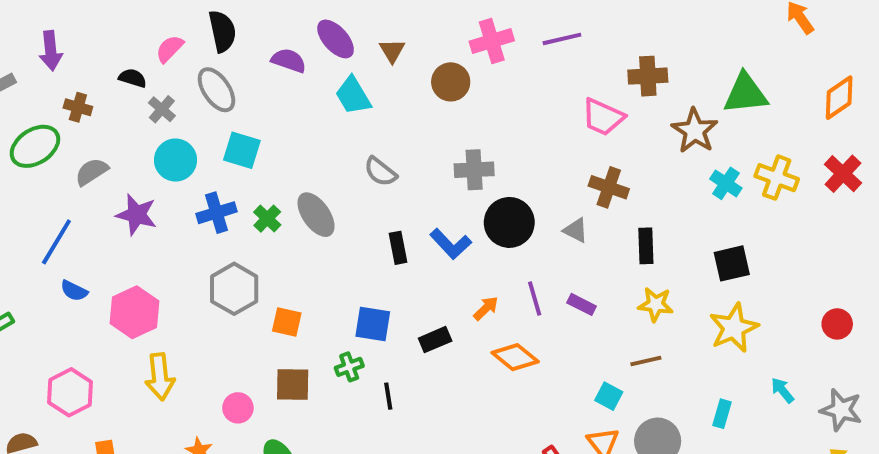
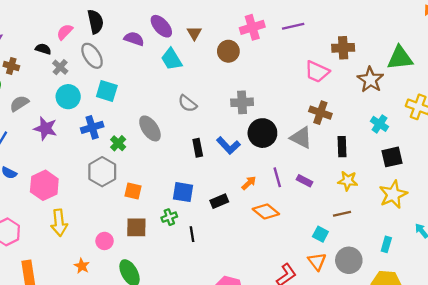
cyan cross: (726, 183) -> (380, 124), moved
green cross: (267, 219) -> (118, 143), moved
gray triangle: (576, 230) -> (301, 138), size x1.5

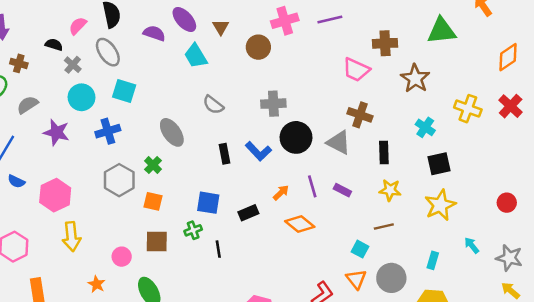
green triangle: (400, 58) -> (442, 31), moved
green cross: (118, 143) -> (153, 165), moved

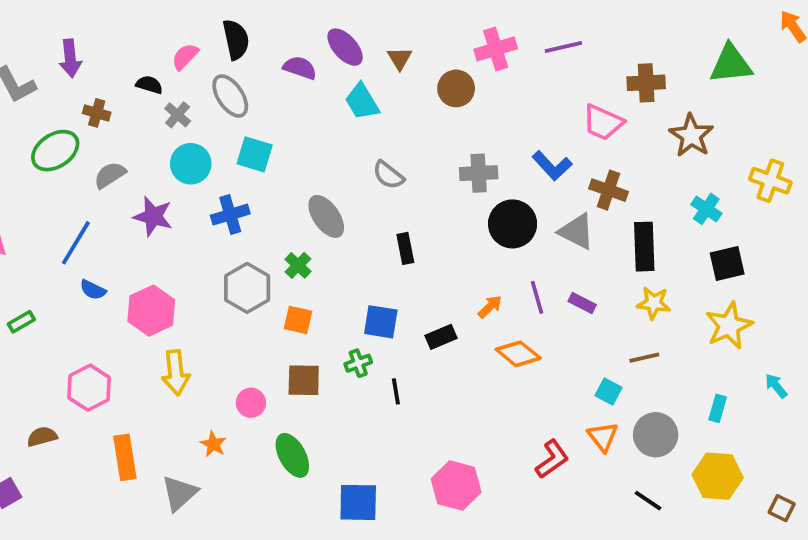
blue L-shape: (258, 151) -> (552, 166), moved
black rectangle: (384, 152) -> (644, 247), size x1.4

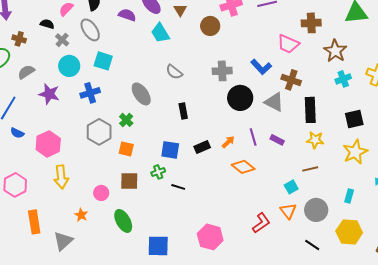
cyan cross: (706, 209) -> (343, 79), moved, turned 35
black rectangle: (441, 337) -> (202, 147), moved
black line: (396, 391) -> (178, 187), turned -64
cyan square: (609, 391) -> (291, 187), turned 32

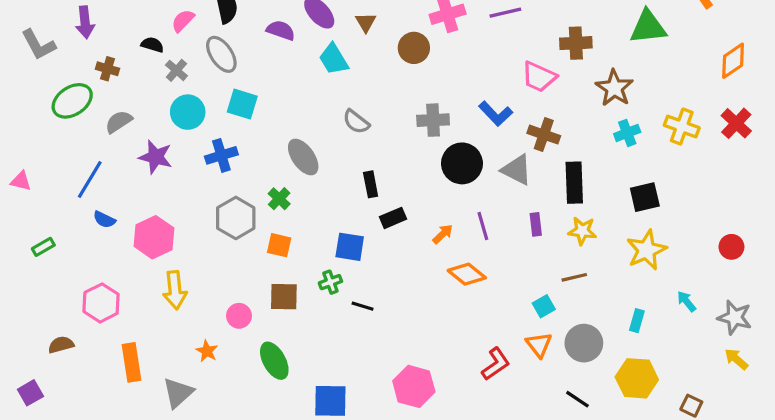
purple rectangle: (277, 140) -> (536, 224), moved, turned 56
black rectangle: (202, 147) -> (393, 218), moved

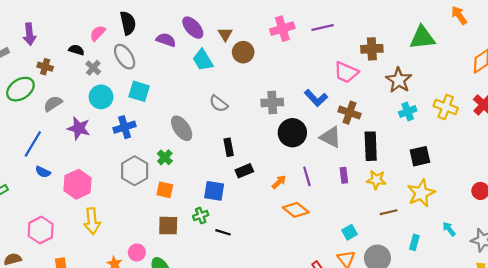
brown circle: (414, 48) -> (243, 52), moved
brown line: (574, 277) -> (389, 212), moved
pink circle: (239, 316) -> (137, 252), moved

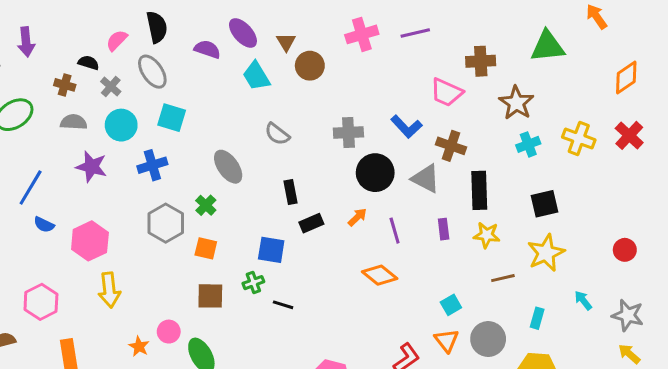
brown cross: (45, 67) -> (65, 85), moved
gray semicircle: (53, 104) -> (74, 122), moved, turned 36
orange arrow: (279, 182) -> (357, 217), moved

